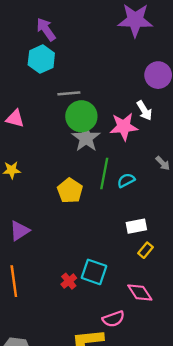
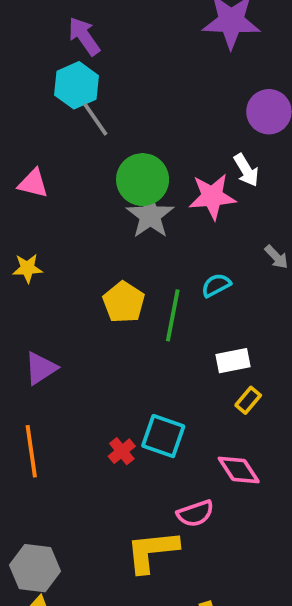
gray line: (69, 93) -> (95, 119), moved, turned 60
green line: (104, 174) -> (173, 315), moved

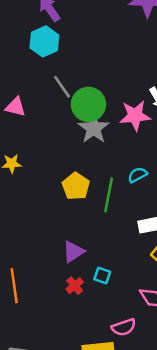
gray line: (95, 119) -> (62, 87), moved
purple triangle: (41, 368) -> (73, 252), moved
cyan square: (163, 436) -> (102, 276), size x0.6

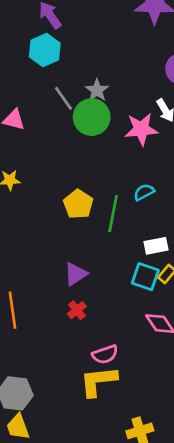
gray star: (94, 128) -> (97, 90), moved, size x0.7
cyan square: (102, 276) -> (145, 277), moved, size x1.5
pink semicircle: (124, 327) -> (105, 354), moved

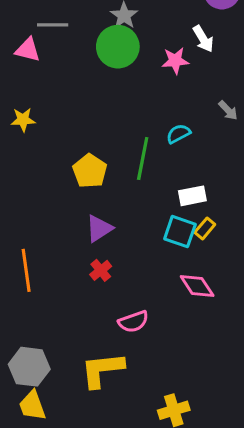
gray line: (63, 98) -> (53, 25), moved, turned -55
pink star: (141, 129) -> (175, 61), size x0.7
yellow pentagon: (78, 204) -> (90, 171), moved
yellow L-shape: (98, 381) -> (102, 370), moved

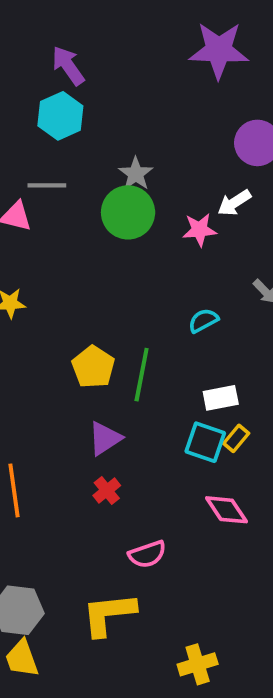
white arrow: (203, 39) -> (234, 203), turned 88
green line: (143, 159) -> (142, 375), moved

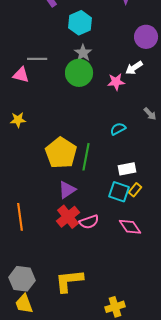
cyan hexagon: (60, 116) -> (80, 23), moved
yellow pentagon: (93, 367) -> (61, 153), size x1.4
red cross: (107, 490) -> (68, 217), size x1.6
pink semicircle: (147, 554) -> (89, 222), moved

